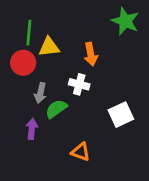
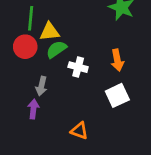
orange arrow: (91, 54) -> (117, 60), moved
gray arrow: (40, 93) -> (41, 86), moved
green semicircle: (56, 109) -> (56, 49), moved

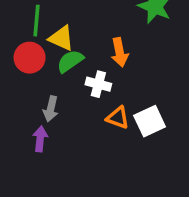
yellow triangle: (50, 32) -> (61, 38), turned 30
orange arrow: (117, 60) -> (120, 52), moved
orange triangle: (79, 131) -> (118, 118), moved

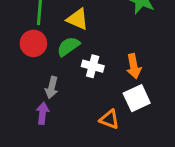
yellow triangle: (61, 38) -> (77, 19), moved
orange arrow: (120, 52) -> (134, 66), moved
orange triangle: (118, 118) -> (109, 119), moved

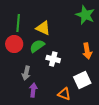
orange arrow: (134, 66) -> (87, 51), moved
purple arrow: (43, 113) -> (33, 90), moved

